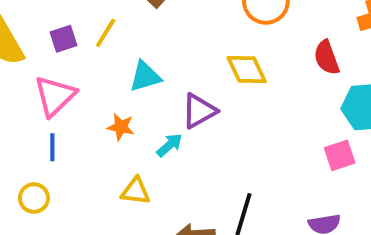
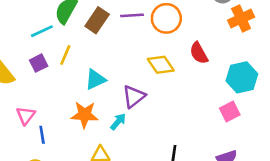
red semicircle: (327, 58) -> (199, 53), moved
pink triangle: (55, 96) -> (26, 115), moved, size x0.7
orange star: (121, 127) -> (85, 115), size x1.5

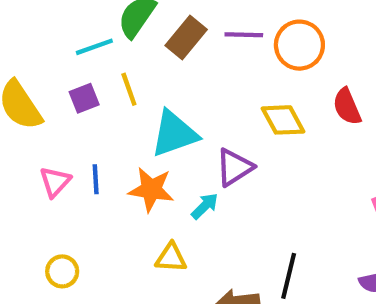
yellow line: (65, 55) -> (129, 89), turned -48
cyan triangle: (95, 79) -> (174, 134), size x1.4
blue line: (42, 135) -> (96, 179), moved

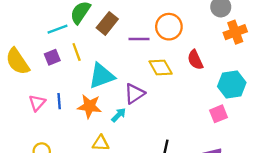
purple line: (244, 35) -> (139, 39), moved

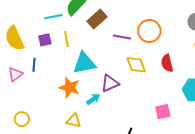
blue line: (59, 101) -> (34, 65), moved
pink triangle: (37, 103) -> (15, 74), moved
pink square: (219, 114) -> (163, 112), moved

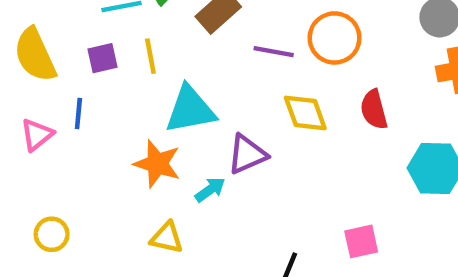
pink square: (163, 112) -> (361, 241), moved

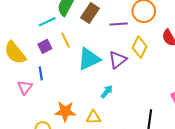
yellow diamond: (305, 113) -> (140, 47), turned 60
purple triangle: (247, 154) -> (118, 60), moved
orange star: (157, 164) -> (65, 111), moved

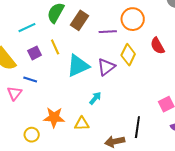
cyan line: (47, 22) -> (27, 28), moved
blue line: (41, 73) -> (30, 80), turned -64

